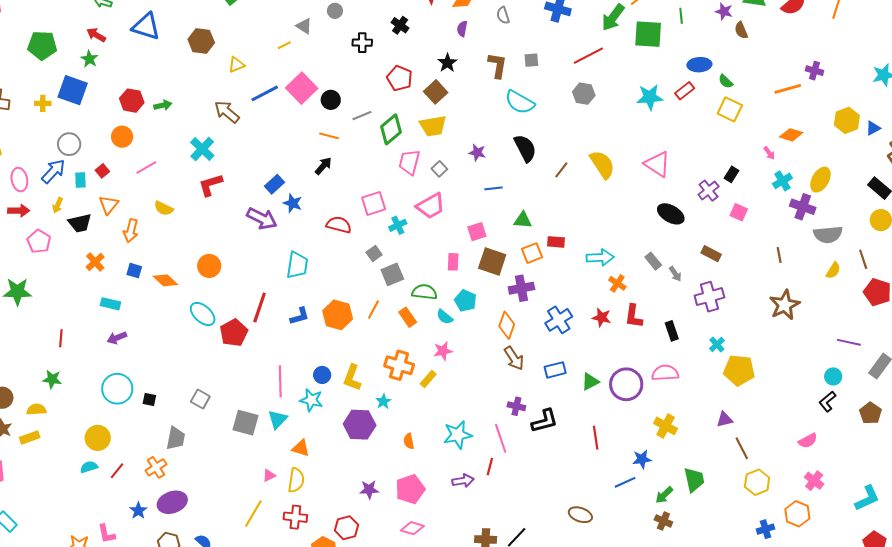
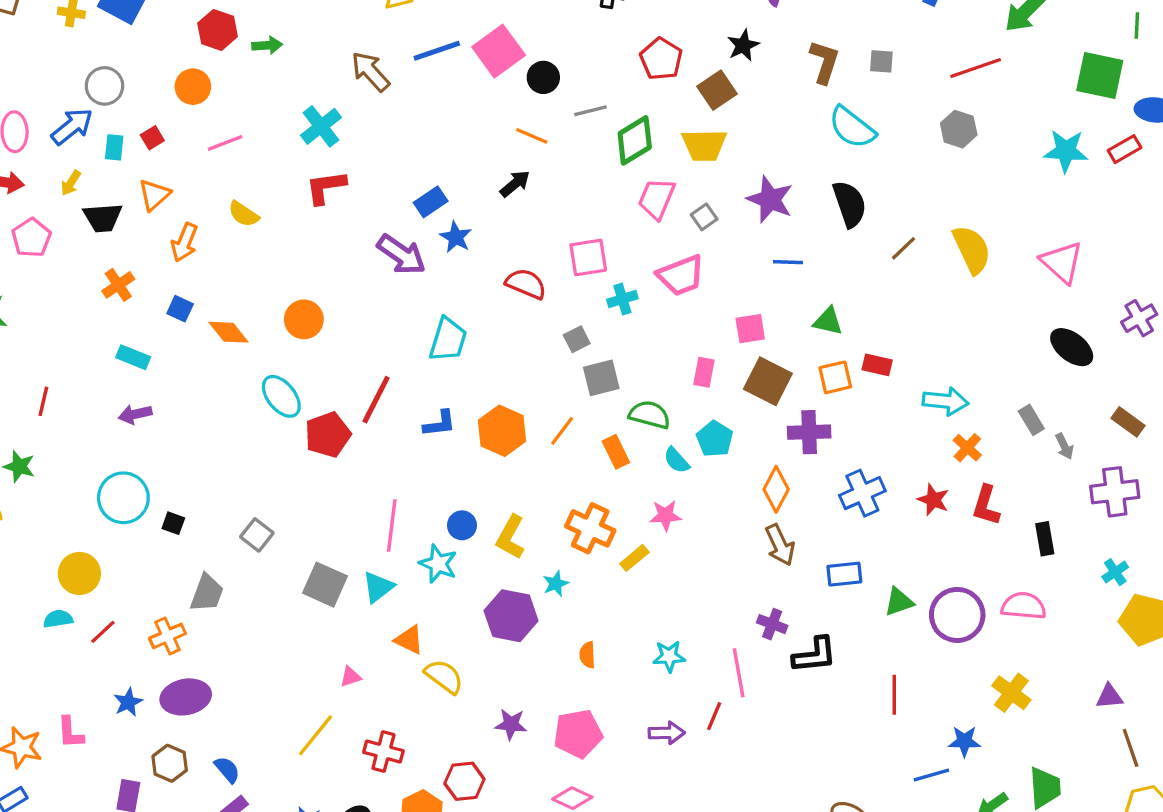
green square: (648, 34) -> (1100, 75), moved
purple star: (477, 153) -> (770, 199), size x1.6
cyan star: (458, 435) -> (669, 656), size x0.7
yellow semicircle: (296, 480) -> (444, 676), moved, turned -70

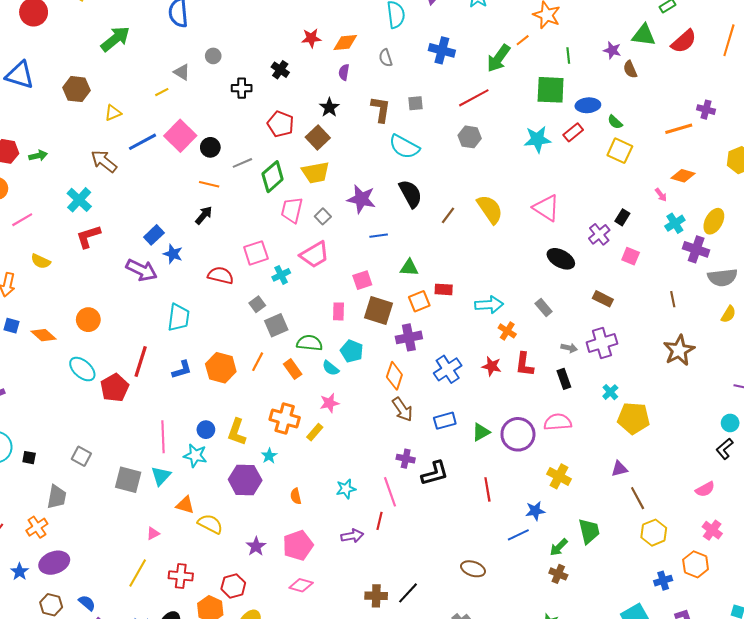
gray arrow: (1064, 446) -> (569, 348), moved, turned -42
purple star: (511, 724) -> (256, 546), turned -30

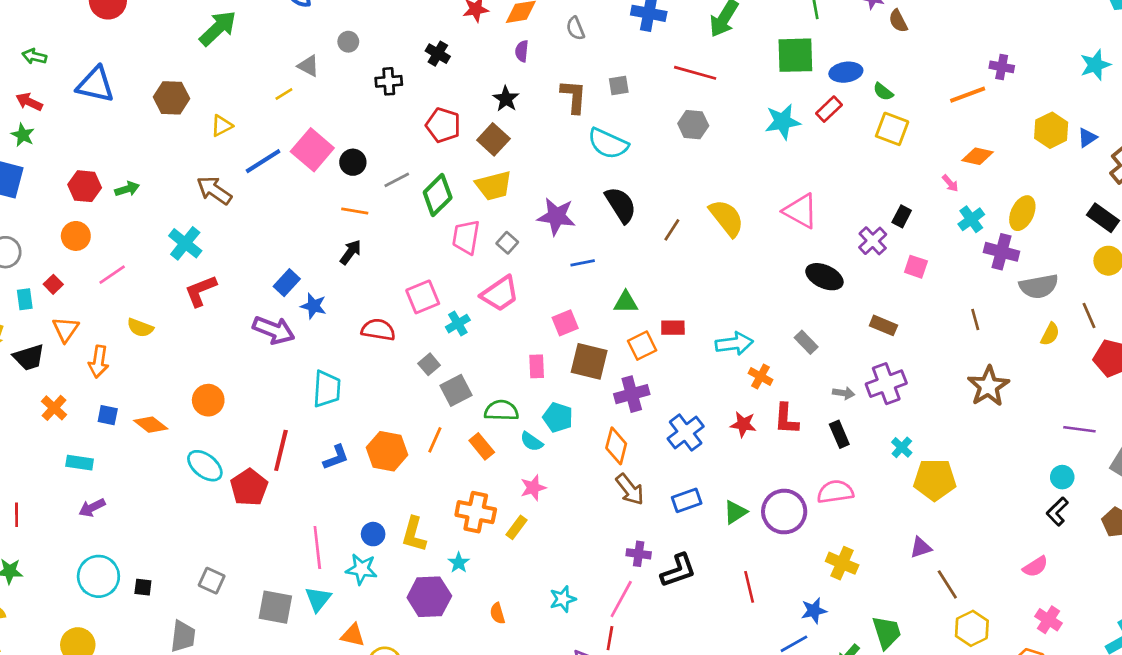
red line: (474, 98) -> (695, 73), turned 48
pink line: (390, 492) -> (621, 599), turned 52

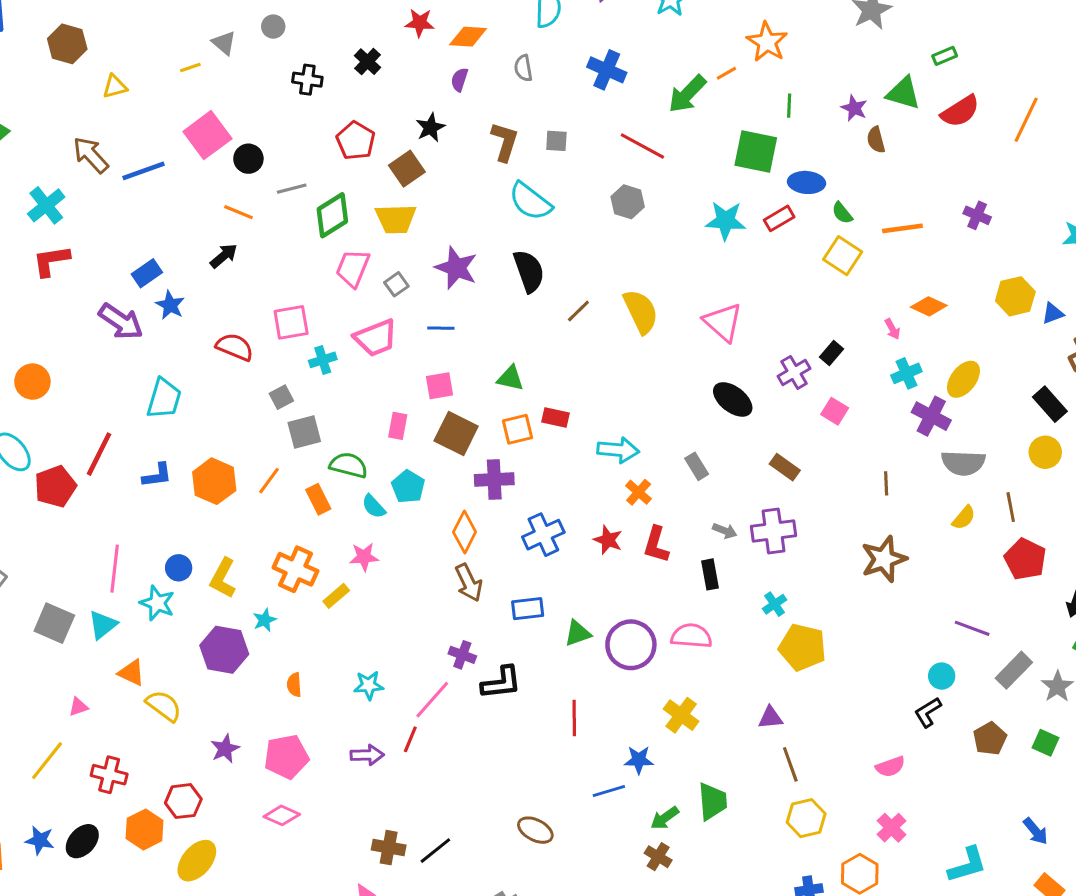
orange line: (968, 95) -> (902, 228), moved
blue line: (263, 161) -> (143, 171), moved
blue line: (583, 263) -> (441, 328), moved

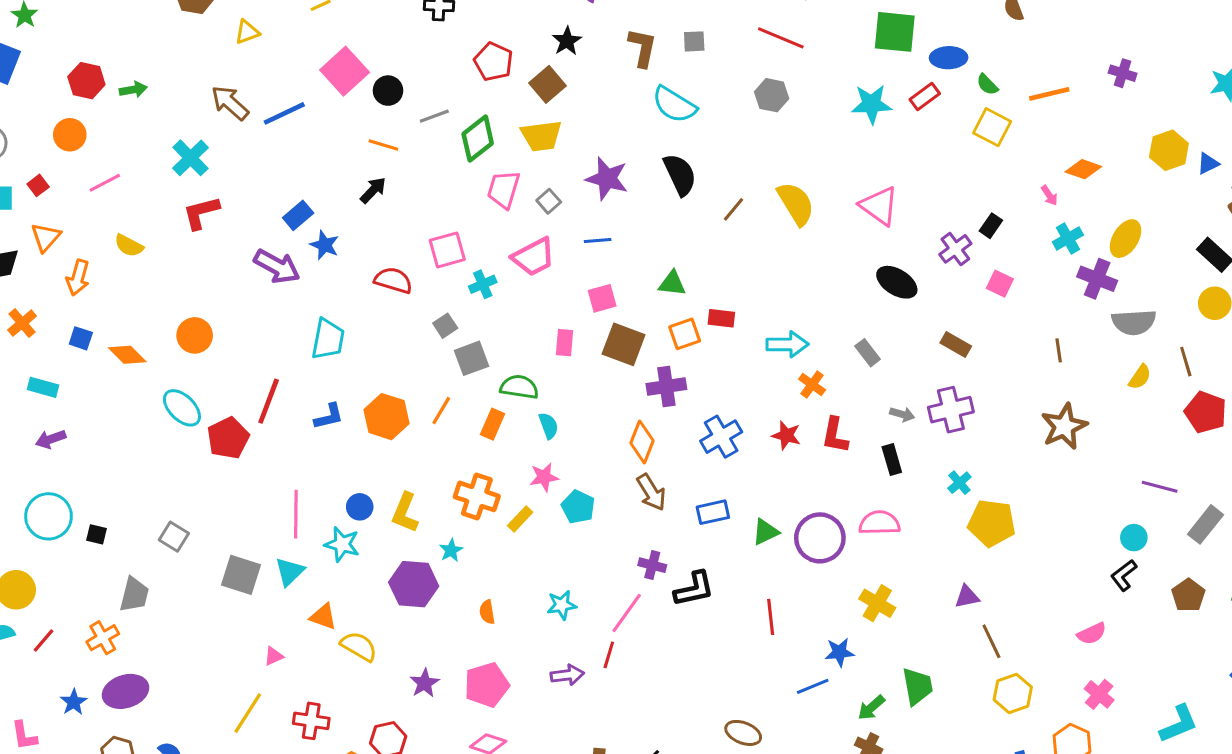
cyan pentagon: (408, 487) -> (578, 507), moved
orange rectangle: (318, 499) -> (492, 424), turned 56
cyan semicircle: (374, 506) -> (549, 426), turned -152

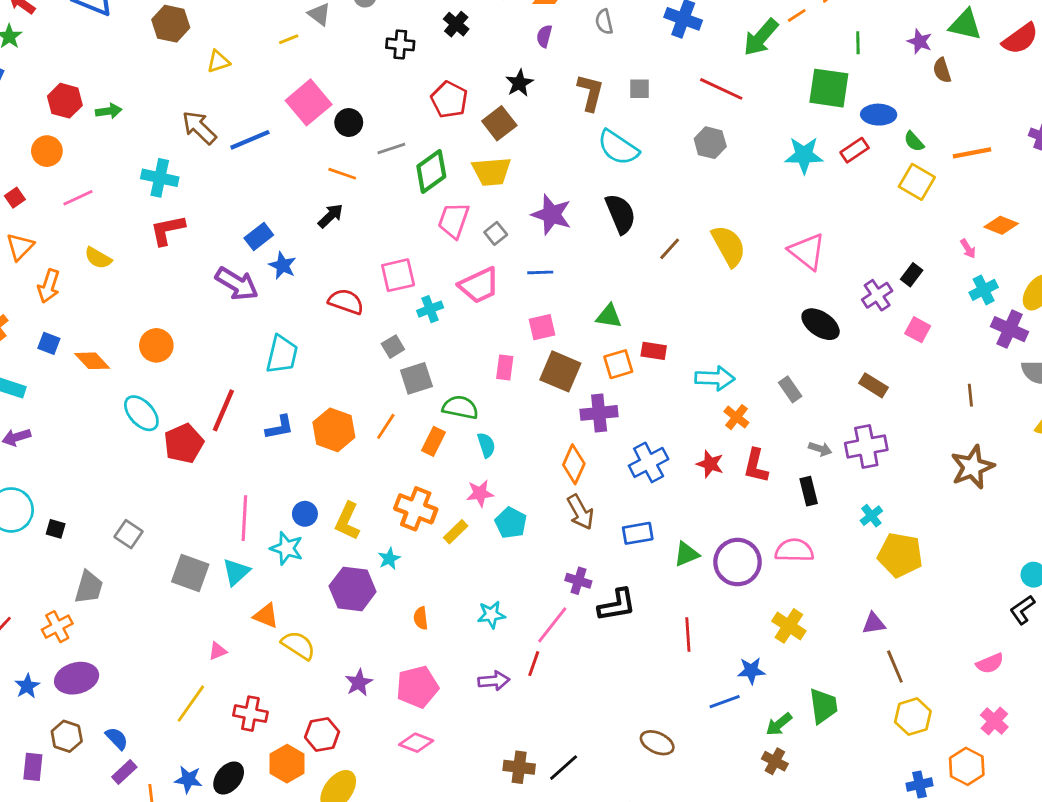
cyan cross: (190, 158) -> (160, 178), turned -36

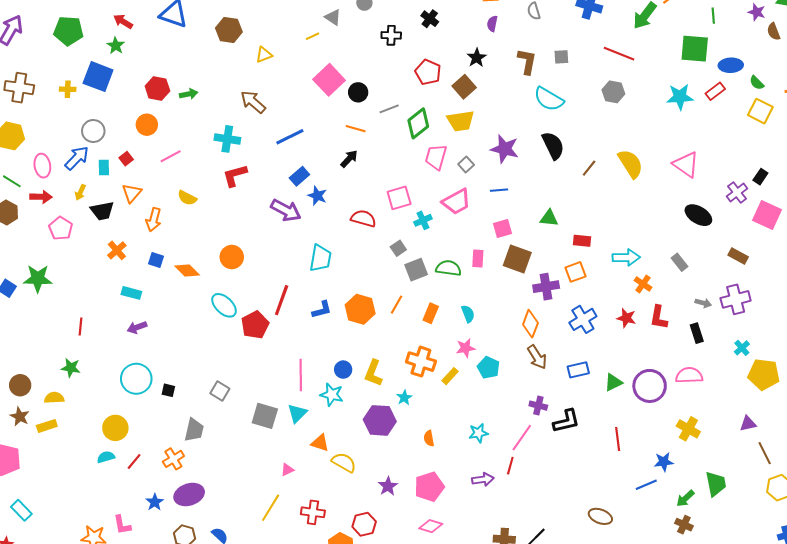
blue line: (250, 140) -> (290, 137), moved
pink square: (918, 330) -> (767, 215), size x1.6
orange square: (618, 364) -> (576, 272), moved
green semicircle: (460, 407) -> (448, 268), moved

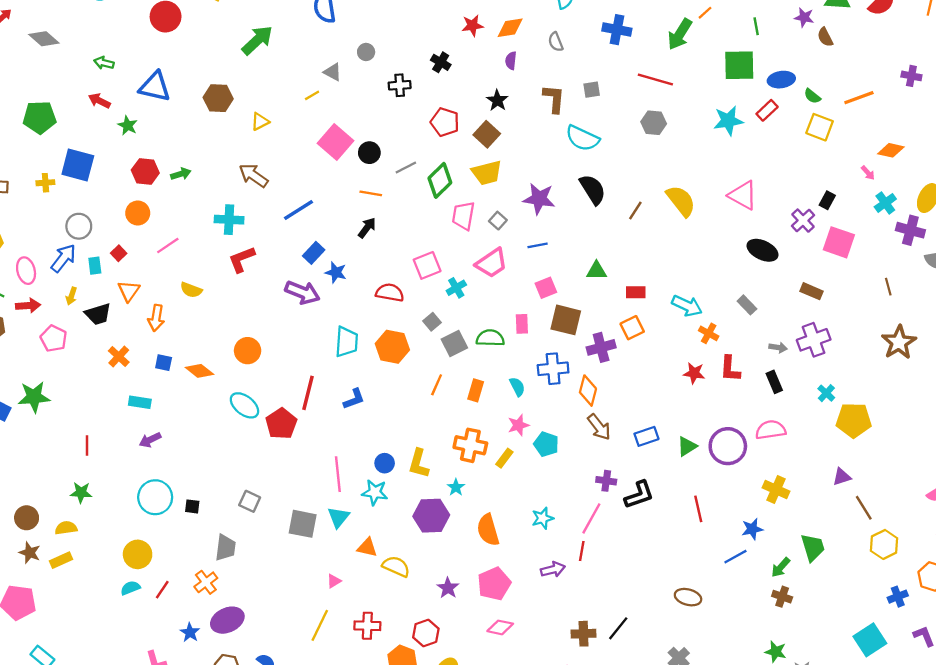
green star: (116, 46) -> (128, 125), moved
cyan arrow: (626, 257) -> (687, 306), turned 32
orange hexagon: (360, 309) -> (392, 347), moved
blue cross: (583, 319) -> (553, 369), moved, turned 32
orange semicircle: (429, 438) -> (488, 530), size x1.8

